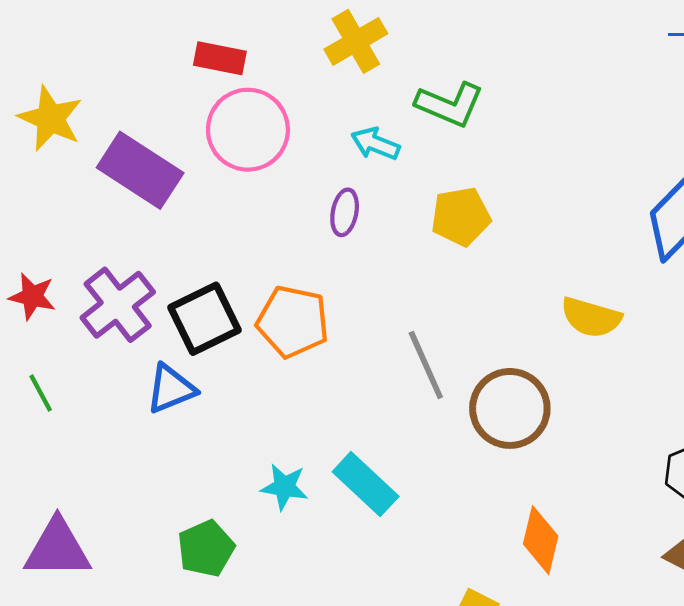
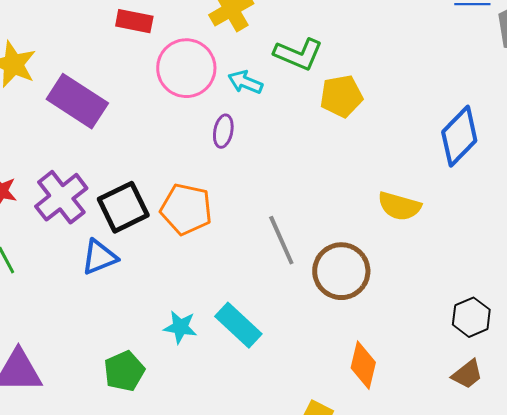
pink circle: (248, 130) -> (186, 68), moved
yellow pentagon: (461, 217) -> (341, 96), moved

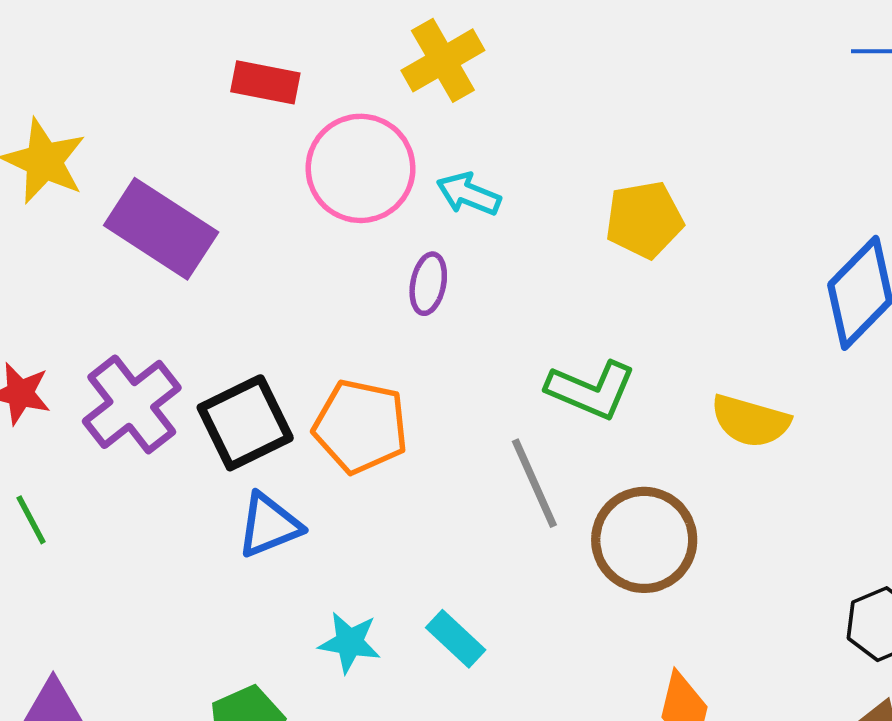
green L-shape: (298, 54) -> (591, 390), moved
blue triangle: (99, 257) -> (269, 525), moved
cyan rectangle: (238, 325) -> (456, 639), size x0.7

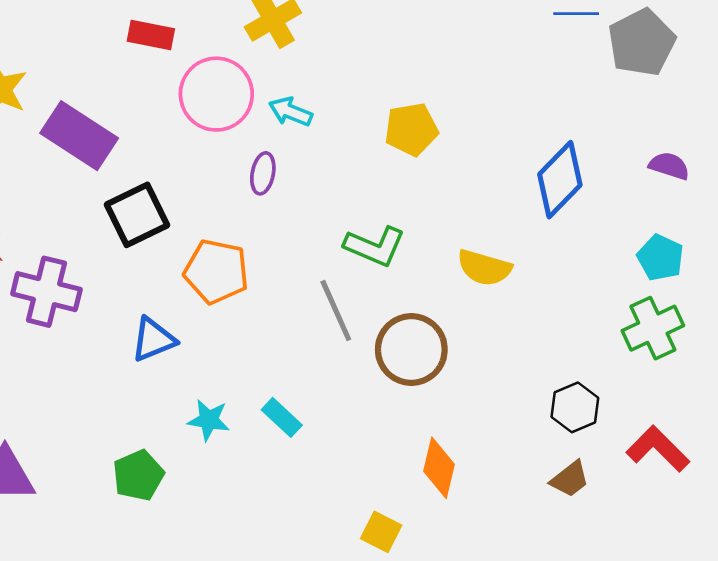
purple cross: (132, 404) -> (46, 292), moved, turned -38
black square: (245, 423) -> (137, 215), moved

